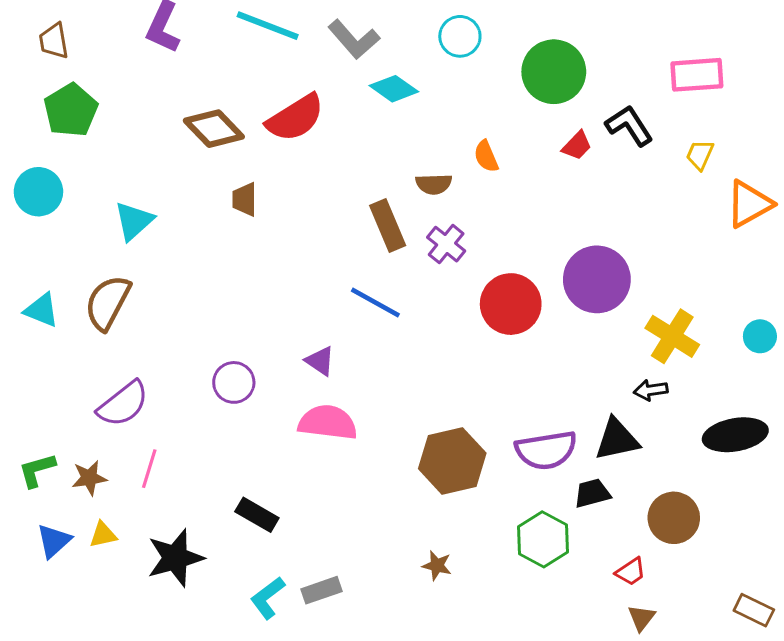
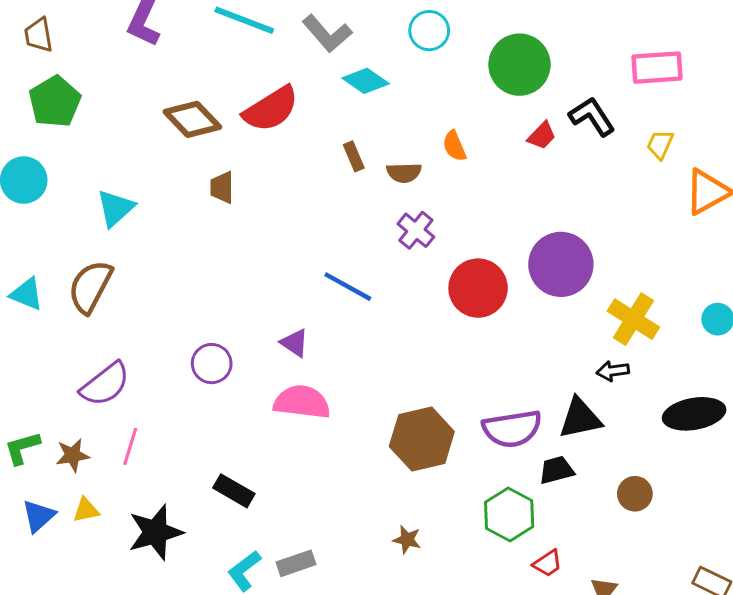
brown rectangle: (388, 226) -> (354, 156), moved, size x0.6
brown circle: (674, 518) -> (635, 494), size x0.7
red trapezoid: (631, 572) -> (548, 563), moved

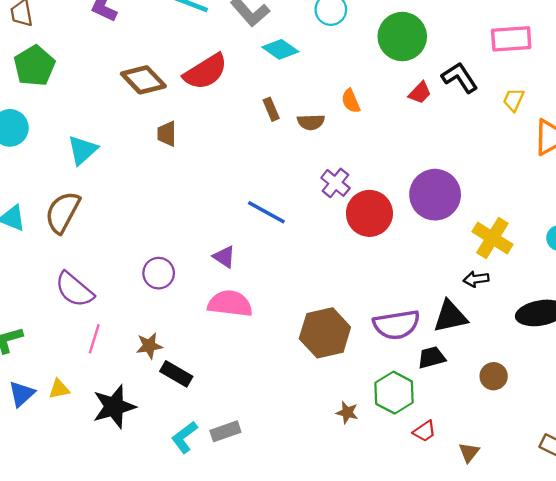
purple cross: (416, 230) -> (335, 183), moved
purple semicircle: (105, 384) -> (74, 290), turned 78
brown star: (73, 455) -> (149, 346), moved
brown star: (407, 540) -> (347, 413), moved

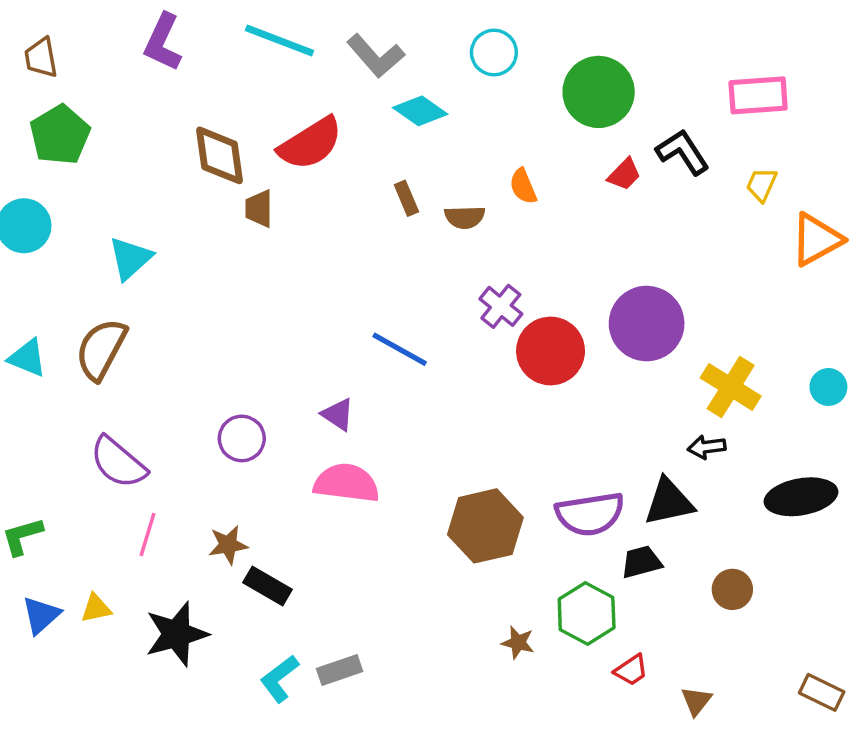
brown diamond: (143, 80) -> (219, 155), turned 36
brown trapezoid: (167, 134) -> (259, 209), moved

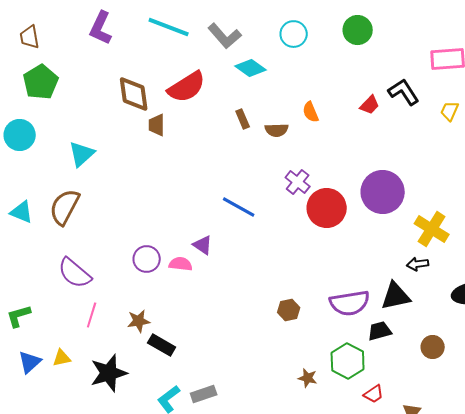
green circle: (599, 92) -> (358, 30), moved, size x0.7
pink semicircle: (346, 483) -> (181, 264), moved, size x0.6
brown hexagon: (485, 526) -> (289, 310), size x0.5

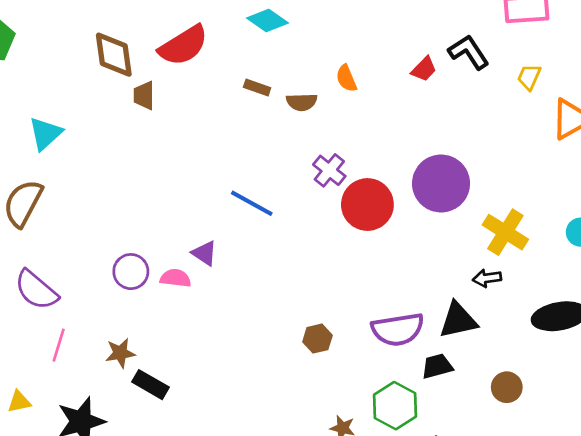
brown rectangle: (243, 119) -> (257, 88), turned -48

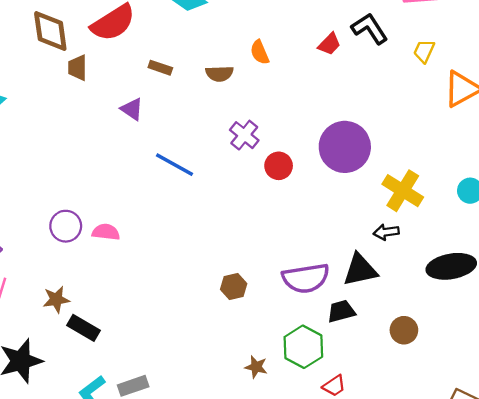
brown rectangle: (257, 88) -> (160, 68), moved
red circle: (367, 205) -> (279, 166), size x0.6
purple triangle: (204, 253) -> (132, 109), moved

